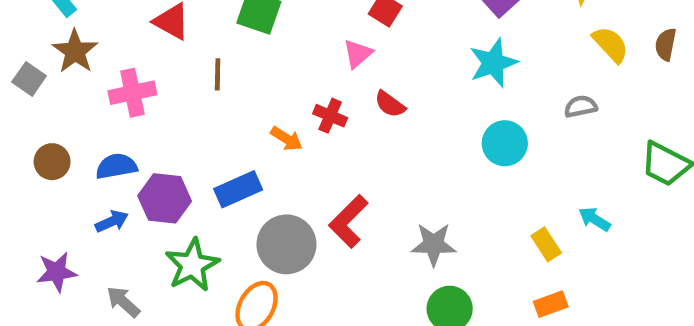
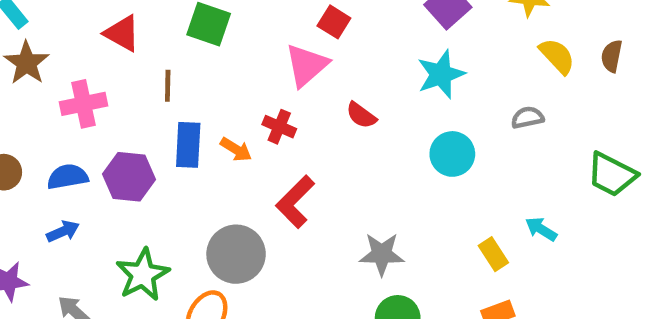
pink triangle: (358, 54) -> (307, 65), size x1.5
red semicircle: (390, 104) -> (361, 115), moved
blue rectangle: (238, 189) -> (188, 145), moved, turned -63
purple hexagon: (165, 198) -> (129, 177), moved
red L-shape: (349, 221) -> (295, 202), moved

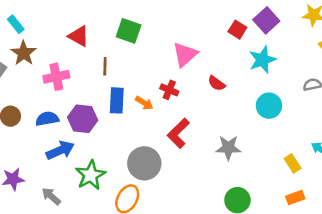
red square: (334, 22) -> (237, 30), moved
blue arrow: (63, 231) -> (60, 150), moved, size x1.5
gray star: (382, 254) -> (228, 148), moved

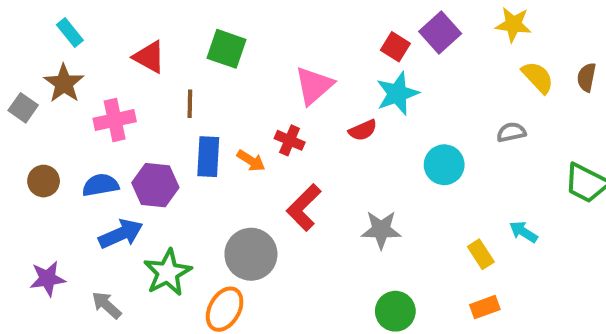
cyan rectangle: (16, 24) -> (70, 33), moved
cyan star: (262, 60) -> (397, 94), moved
red semicircle: (216, 83) -> (363, 130), turned -60

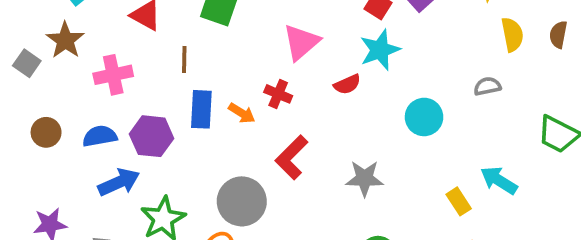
yellow semicircle: (538, 77) -> (512, 34), turned 32
cyan arrow: (523, 232) -> (499, 180), size x1.4

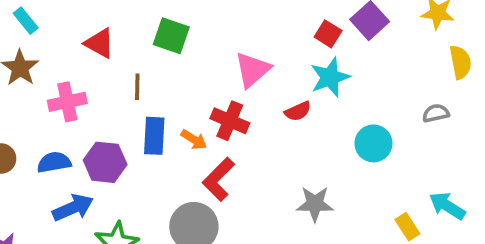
red cross: (278, 94) -> (230, 121), size x1.4
red L-shape: (292, 157) -> (218, 179), moved

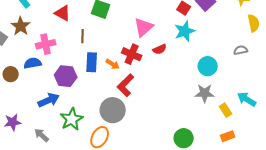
red semicircle: (298, 111) -> (160, 49), moved
blue semicircle: (54, 162) -> (33, 63), moved
gray star: (315, 204) -> (205, 93), moved

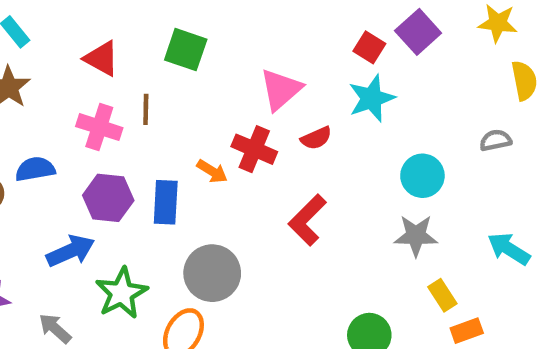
pink cross: (46, 44) -> (99, 127), moved, turned 30
blue rectangle: (92, 62) -> (166, 202), moved
red L-shape: (126, 85) -> (307, 220), moved
yellow rectangle: (226, 110) -> (442, 295), moved

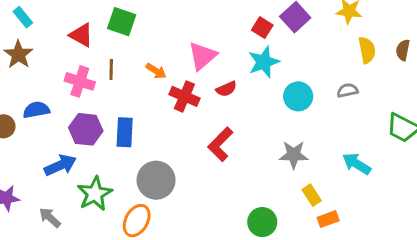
green square: (186, 50) -> (122, 22), moved
orange arrow: (212, 171) -> (156, 71), moved
cyan circle: (422, 176) -> (298, 96), moved

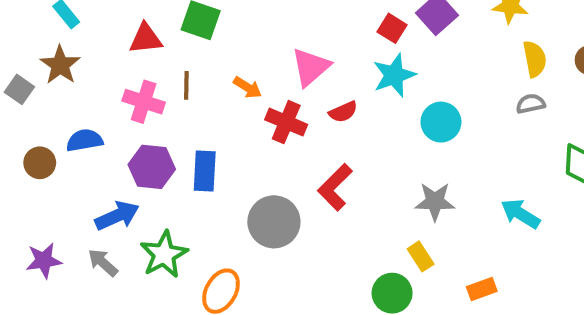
red triangle: (81, 35) -> (146, 39), turned -35
gray semicircle: (348, 90) -> (531, 104), moved
gray circle: (156, 180) -> (274, 222), moved
yellow rectangle: (312, 195) -> (421, 256), moved
gray arrow: (50, 218) -> (103, 263), moved

